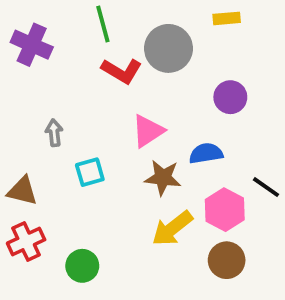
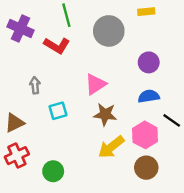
red L-shape: (122, 71) -> (57, 45), moved
blue semicircle: (206, 153) -> (149, 96), moved
brown triangle: (22, 191) -> (14, 123), turned -40

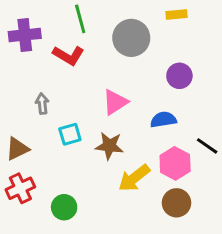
purple cross: (21, 29) -> (25, 35), turned -30
blue semicircle: (149, 96) -> (163, 120), moved
brown star: (105, 114) -> (109, 146), moved

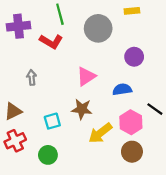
cyan square: (70, 134) -> (52, 121), moved

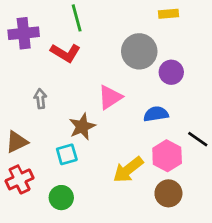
gray circle: (98, 28) -> (139, 51), moved
brown star: (82, 109) -> (82, 127), moved, turned -30

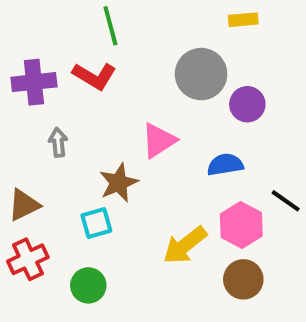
purple cross: (24, 33) -> (34, 82), moved

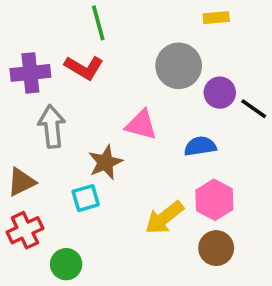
pink triangle: (159, 140) -> (141, 125), turned 48
gray arrow: (58, 142) -> (52, 127), size x1.6
black line: (286, 201) -> (254, 109), moved
green circle: (88, 285) -> (66, 264), moved

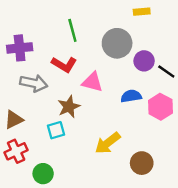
green line: (98, 23) -> (72, 30), moved
red L-shape: (84, 68) -> (64, 64), moved
gray arrow: (52, 127) -> (34, 83), turned 108
pink hexagon: (214, 200) -> (160, 107), moved

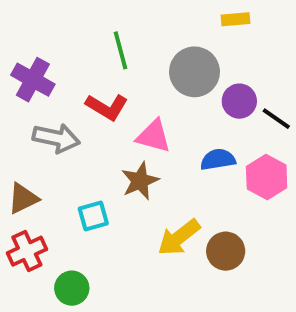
purple cross: (20, 48) -> (33, 80), turned 35
brown star: (69, 107) -> (140, 181), moved
brown circle: (142, 163) -> (226, 251), moved

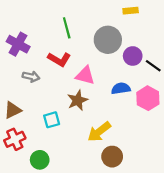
gray arrow: (56, 138) -> (31, 77), size x0.7
brown circle: (226, 251) -> (112, 157), moved

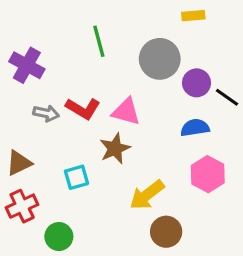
red L-shape: (59, 59) -> (83, 108), moved
blue semicircle: (121, 88) -> (195, 128), moved
pink hexagon: (148, 98) -> (208, 174), moved

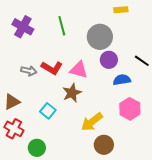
purple cross: (27, 65) -> (23, 27), moved
purple circle: (197, 83) -> (109, 60), moved
cyan square: (76, 177) -> (48, 111), turned -35
red cross: (22, 206) -> (14, 129), turned -36

